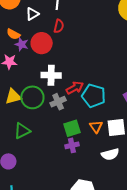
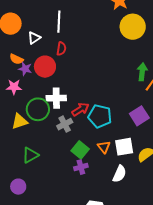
green circle: (32, 97) -> (38, 109), moved
green square: (72, 128) -> (80, 150), turned -30
white semicircle: (110, 154) -> (120, 174), turned -48

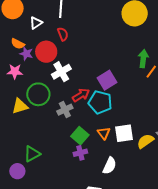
red semicircle: (61, 49) -> (63, 34), turned -32
white cross: (56, 98) -> (61, 72), moved, turned -30
purple square: (139, 116) -> (107, 80), moved
green triangle: (30, 155) -> (32, 154), moved
white semicircle: (120, 174) -> (110, 166), moved

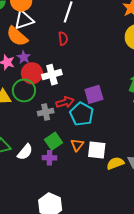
white triangle: (36, 23) -> (24, 20), moved, size x1.5
orange semicircle: (18, 44) -> (17, 36), size x1.6
red circle: (46, 52) -> (32, 73), moved
purple star: (26, 54) -> (24, 57), moved
white semicircle: (110, 166) -> (25, 152), moved

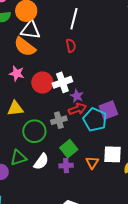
white triangle: (24, 20) -> (30, 30), turned 30
purple star: (24, 57) -> (77, 96), moved
green circle: (24, 90) -> (34, 131), moved
purple square: (94, 94) -> (108, 110), moved
orange triangle: (77, 145) -> (92, 163), moved

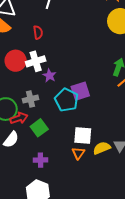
red semicircle: (71, 46) -> (38, 32), moved
red arrow: (77, 109) -> (19, 118), moved
orange triangle: (92, 163) -> (78, 153), moved
purple cross: (66, 166) -> (41, 160), moved

